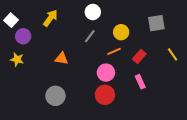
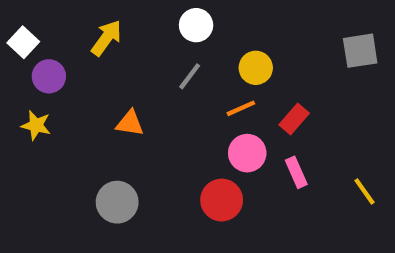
gray square: (156, 23) -> (360, 51), moved
yellow line: (173, 54) -> (364, 191), moved
pink circle: (106, 73) -> (247, 153), moved

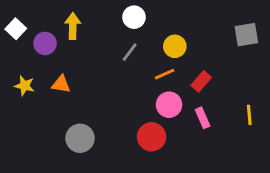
yellow arrow: (106, 38) -> (73, 26), turned -35
purple circle: (49, 76) -> (45, 43), moved
orange triangle: (130, 123) -> (61, 84), moved
yellow line: (364, 191) -> (249, 115), moved, turned 30

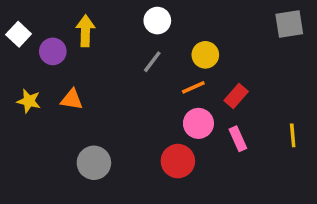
gray square: (246, 35) -> (289, 24), moved

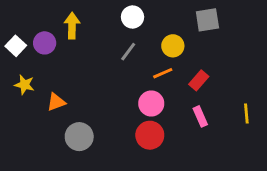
gray square: (289, 24) -> (207, 20), moved
white square: (19, 34) -> (16, 46), moved
orange triangle: (72, 99) -> (56, 102), moved, turned -30
pink circle: (198, 123) -> (151, 103), moved

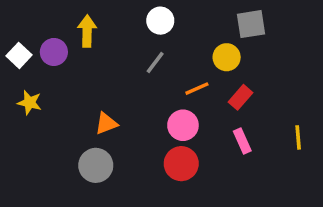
yellow circle: (173, 46) -> (227, 57), moved
orange triangle: (56, 102) -> (106, 124), moved

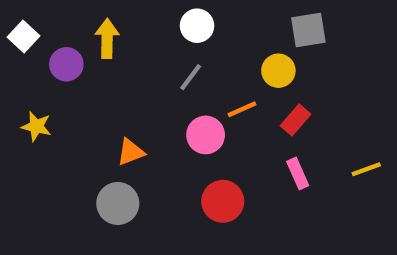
white square: (19, 55) -> (24, 36), moved
pink circle: (183, 125) -> (206, 135), moved
yellow line: (298, 137) -> (366, 169), turned 75

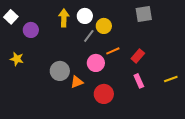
white circle: (197, 26) -> (85, 16), moved
yellow arrow: (107, 39) -> (64, 18), moved
yellow circle: (278, 71) -> (104, 26), moved
orange triangle: (131, 152) -> (77, 82), moved
gray circle: (118, 203) -> (60, 71), moved

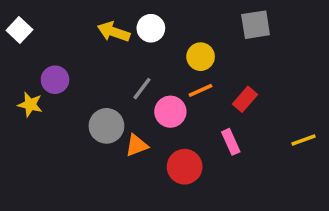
yellow arrow: (64, 18) -> (114, 32), turned -72
yellow circle: (104, 26) -> (201, 57), moved
purple circle: (31, 30) -> (55, 80), moved
gray line: (89, 36) -> (142, 89), moved
pink rectangle: (139, 81) -> (231, 142), moved

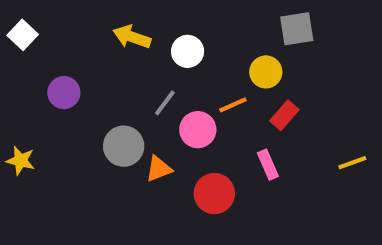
white circle: (151, 28) -> (188, 51), moved
yellow circle: (201, 57) -> (266, 72), moved
yellow star: (30, 105) -> (21, 161), moved

